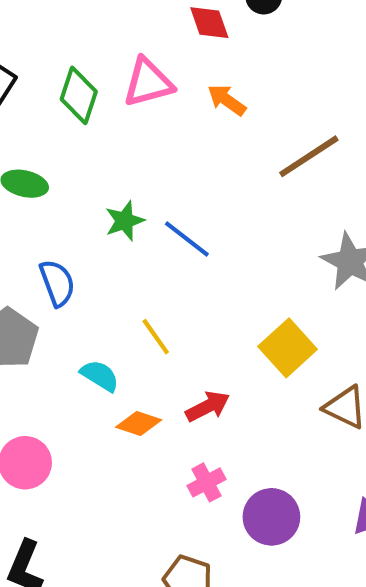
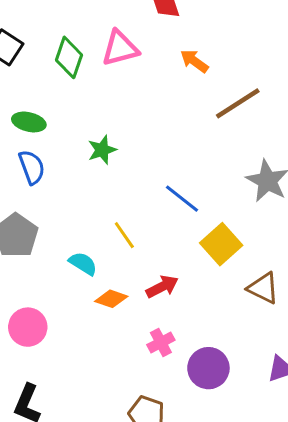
orange arrow: (227, 100) -> (194, 61), moved
blue line: (187, 239) -> (182, 199), moved
blue semicircle: (57, 283) -> (32, 167), moved

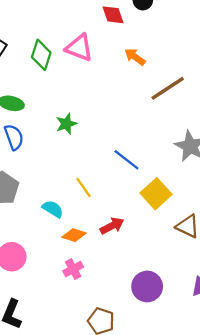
pink triangle: (120, 48) -> (79, 48), turned 36
pink cross: (161, 342) -> (73, 269), moved

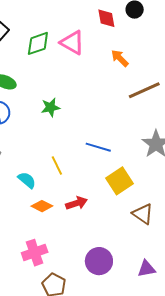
green diamond: (41, 55) -> (38, 43), turned 44
blue line: (126, 160) -> (98, 147), turned -30
pink cross: (73, 269) -> (35, 253), moved, size x1.4

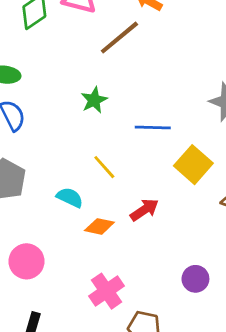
brown line: (144, 90) -> (119, 38), moved
green star: (51, 107) -> (94, 100), moved
purple circle: (99, 261) -> (195, 279), size x0.7

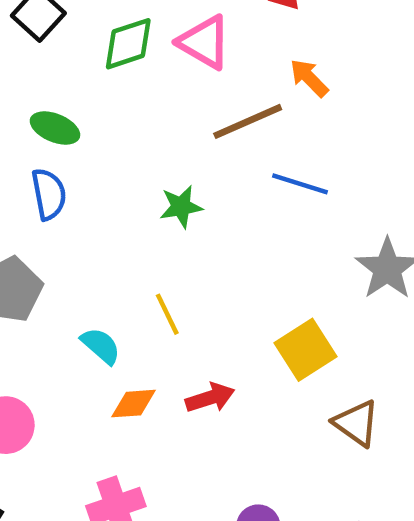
blue line: (153, 127) -> (300, 184), moved
orange diamond: (99, 226) -> (133, 404), turned -32

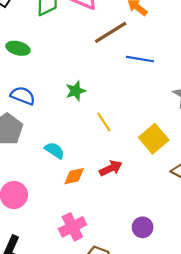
blue semicircle: (49, 194) -> (23, 96), moved, turned -50
green star: (181, 207) -> (76, 91), moved
yellow line: (167, 314) -> (104, 122), moved

